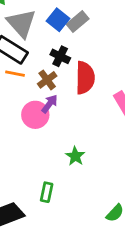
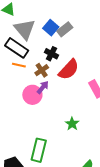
red semicircle: (85, 78) -> (69, 70), turned 40
green star: (75, 156) -> (72, 124), moved
green rectangle: (47, 192) -> (39, 150), size x1.6

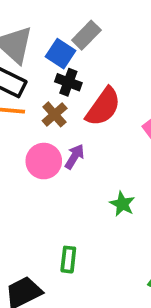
blue square: (51, 28) -> (61, 54), moved
purple arrow: (43, 87) -> (74, 157), moved
green rectangle: (39, 150) -> (68, 260), size x0.6

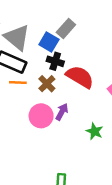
red semicircle: (103, 107) -> (80, 77), turned -92
green star: (122, 204) -> (95, 131), moved

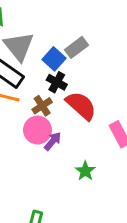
pink circle: (41, 116) -> (38, 130), moved

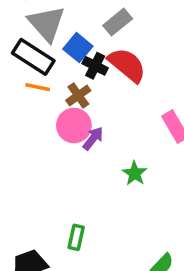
blue square: (54, 59) -> (78, 48), moved
red semicircle: (81, 106) -> (127, 65), moved

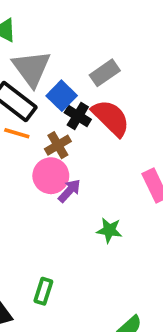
green star: (135, 173) -> (109, 230), turned -30

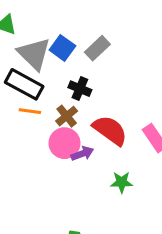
blue square: (62, 96) -> (62, 48), moved
red semicircle: (111, 118) -> (110, 130), moved
purple arrow: (69, 191) -> (82, 154), turned 35

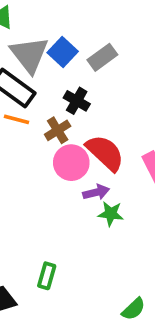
pink circle: (64, 143) -> (71, 163), moved
purple arrow: (82, 154) -> (96, 192), moved

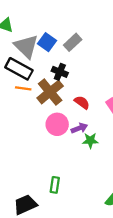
brown cross: (58, 130) -> (50, 92), size x1.6
red semicircle: (105, 153) -> (82, 102), size x0.6
pink circle: (71, 163) -> (57, 124), moved

